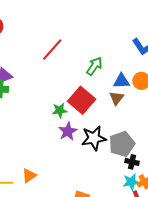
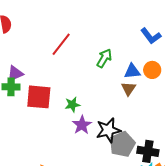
red square: (82, 100) -> (39, 97), moved, turned -32
gray pentagon: (122, 144) -> (122, 144), moved
black cross: (132, 162) -> (148, 151), size x1.5

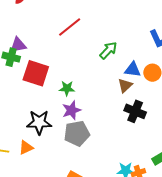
black star: (108, 130) -> (39, 122), moved
gray pentagon: (122, 144) -> (77, 133), moved
black cross: (148, 151) -> (135, 111), moved

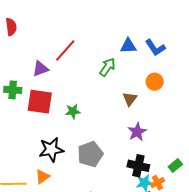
purple triangle: (18, 45) -> (40, 69), moved
blue triangle: (133, 69) -> (128, 46), moved
purple star: (71, 110) -> (137, 132), moved
black cross: (135, 111) -> (138, 166), moved

